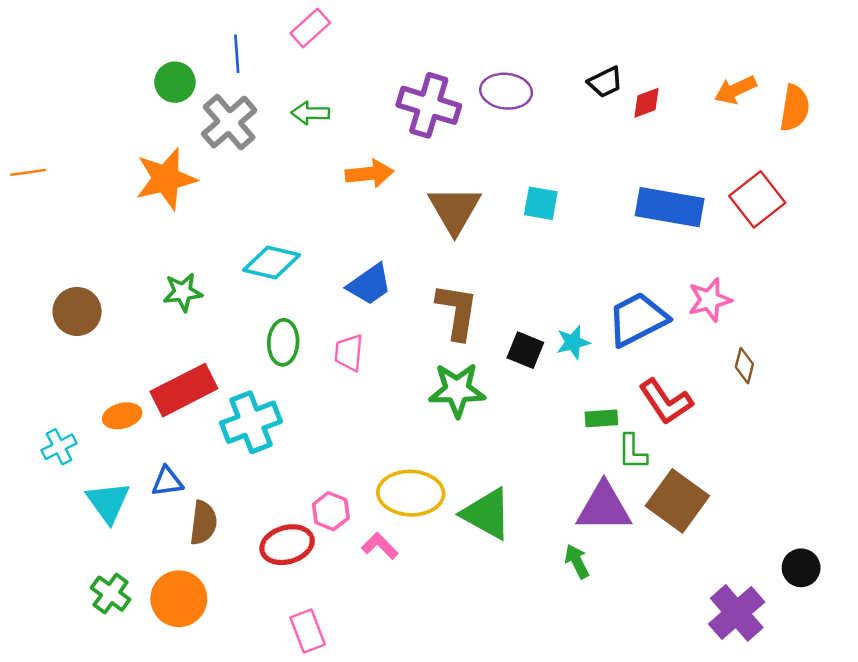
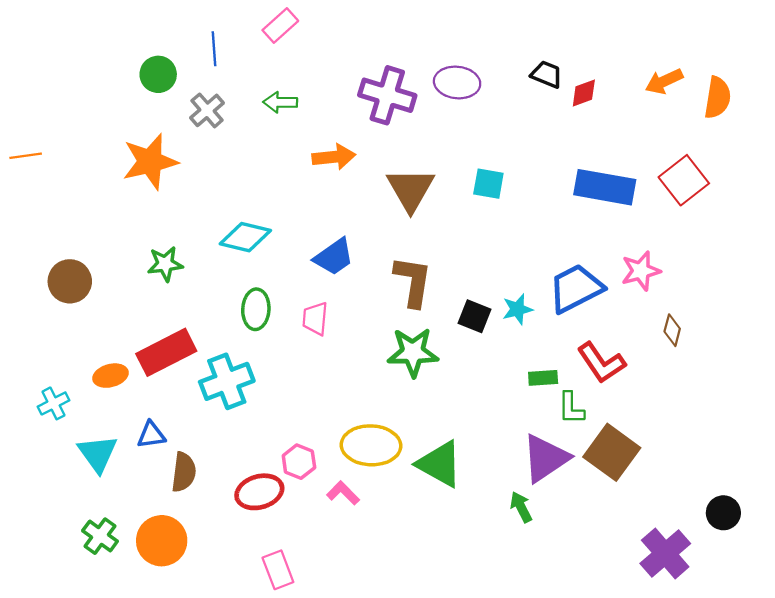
black trapezoid: (605, 82) -> (547, 74), turned -132
gray cross: (229, 122) -> (207, 110), size x0.7
purple triangle: (604, 507) -> (545, 458), turned -34

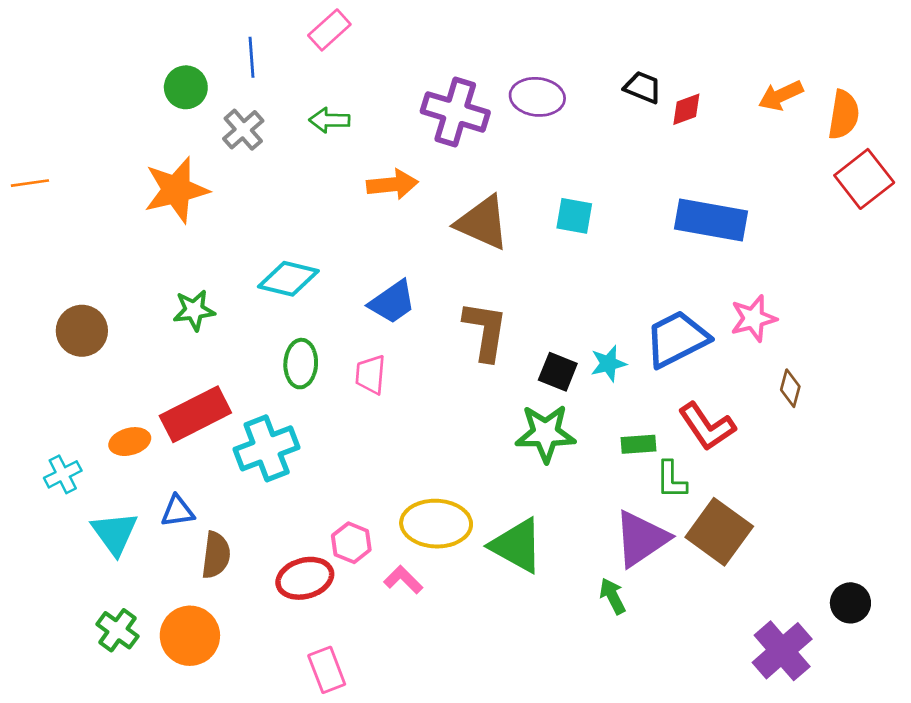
red square: (684, 180) -> (864, 179), moved
brown triangle: (411, 189) -> (483, 223), turned -36
green star: (413, 352) -> (546, 433), moved

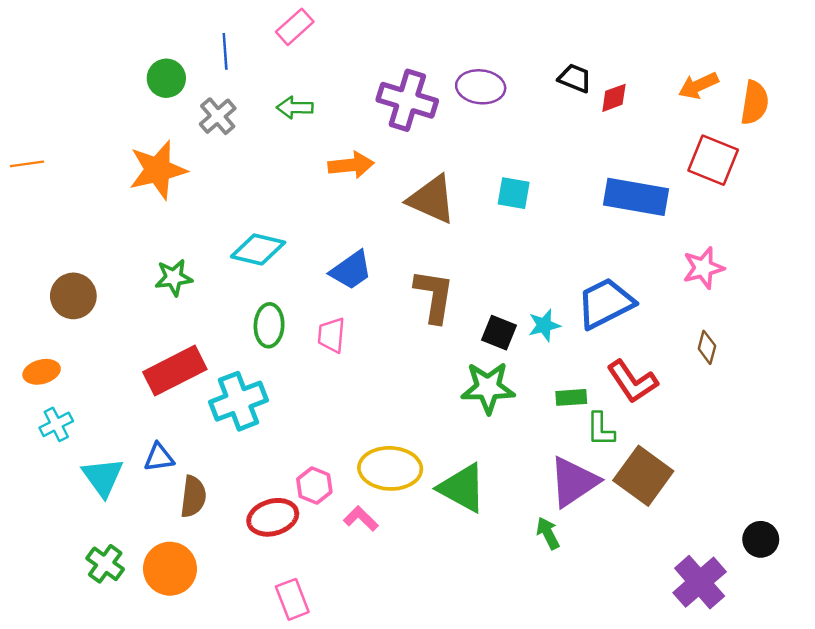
red square: (864, 179) -> (713, 160), moved, turned -30
pink star: (753, 318) -> (703, 268), moved
orange ellipse: (130, 442) -> (42, 372), moved

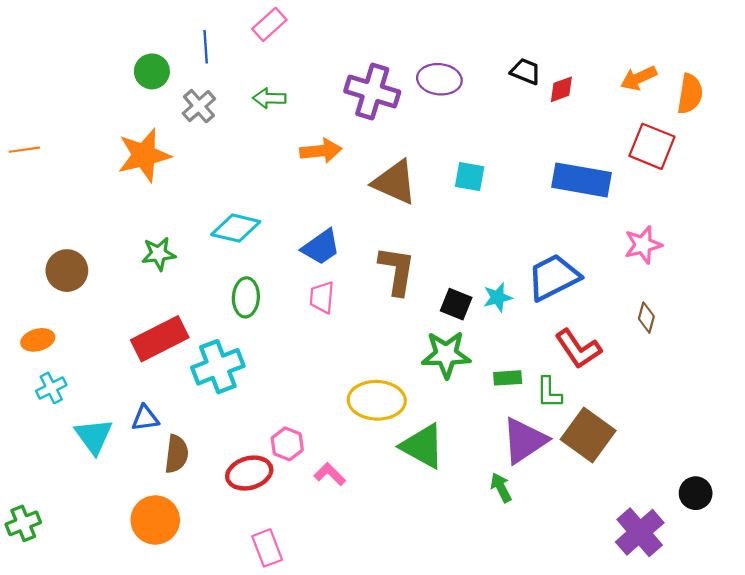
pink trapezoid: (331, 335) -> (322, 297), moved
green rectangle: (571, 397) -> (508, 378), moved
yellow ellipse: (390, 468) -> (377, 400), moved
green cross: (105, 564) -> (23, 523), moved, turned 32

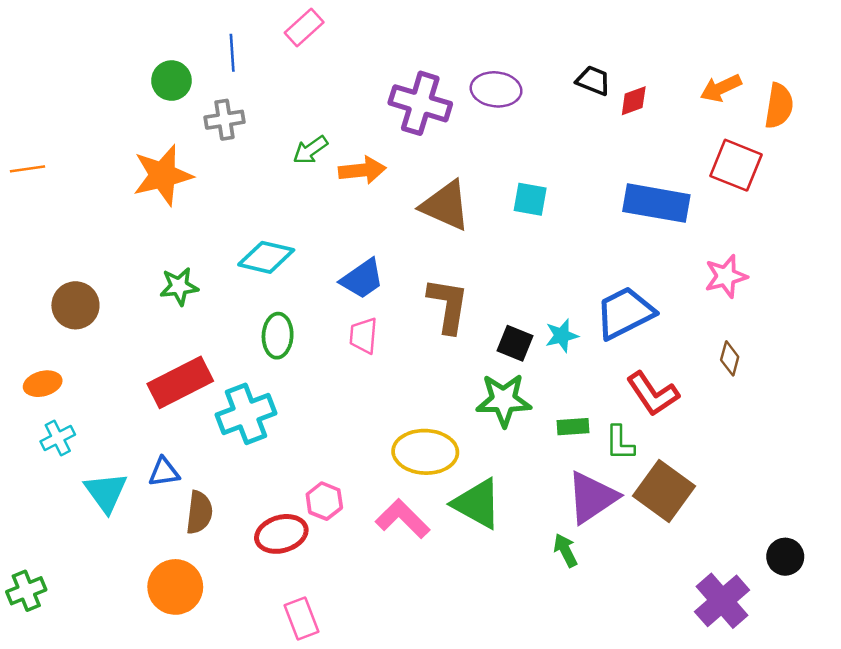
green arrow: (269, 98) -> (310, 150), moved, turned -36
gray cross: (199, 106) -> (225, 120), turned 32
pink L-shape: (330, 474) -> (403, 519), moved, size x1.5

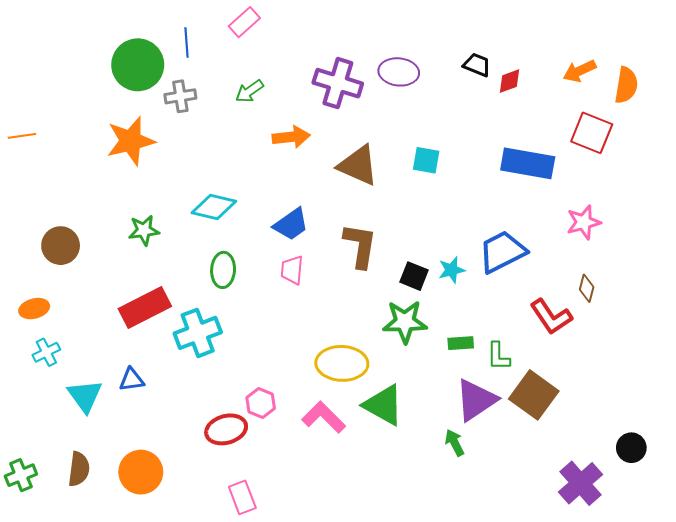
green circle: (171, 81) -> (138, 65), size x1.6
green arrow: (310, 150) -> (249, 91), moved
red L-shape: (653, 394) -> (551, 317), moved
brown semicircle: (199, 512) -> (79, 469), moved

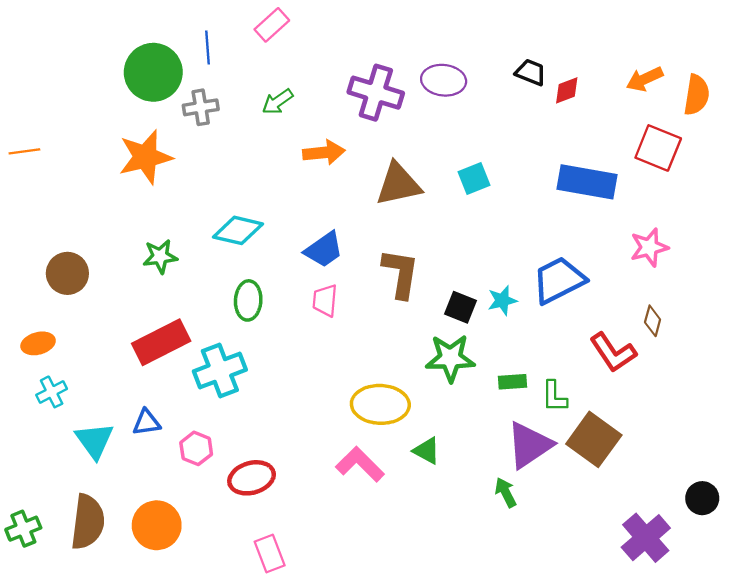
cyan square: (426, 160) -> (474, 178), turned -32
brown triangle: (358, 165) -> (398, 184), turned -36
pink hexagon: (261, 403) -> (196, 448), moved
green triangle: (384, 405) -> (427, 451), size x0.6
brown semicircle: (79, 469) -> (88, 522), size x1.4

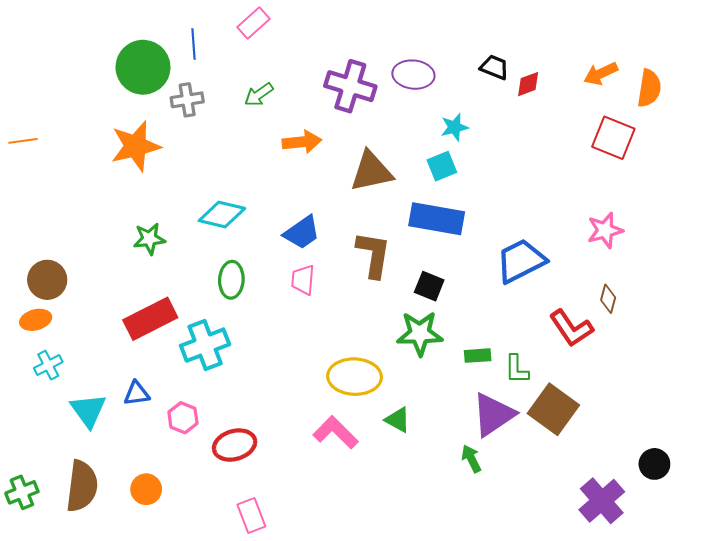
blue rectangle: (587, 182) -> (437, 219), moved
brown circle: (67, 273) -> (47, 280), moved
cyan star: (502, 300) -> (454, 127), moved
orange circle: (157, 525) -> (146, 489), size x0.7

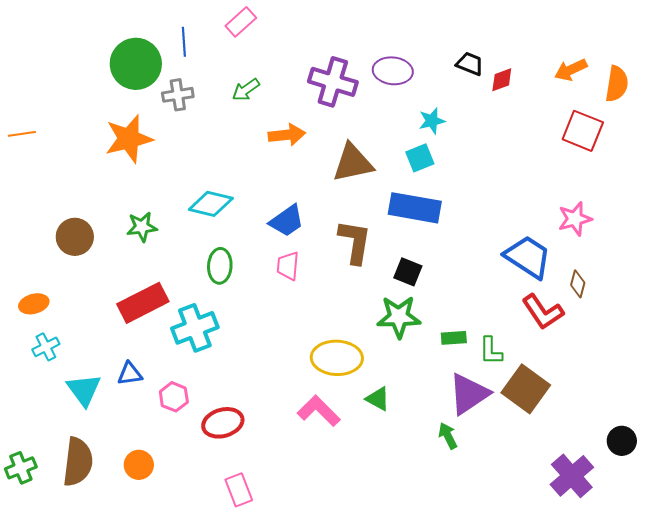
blue trapezoid: (521, 261) -> (528, 257), moved, turned 60
brown circle: (47, 280) -> (75, 237), moved

